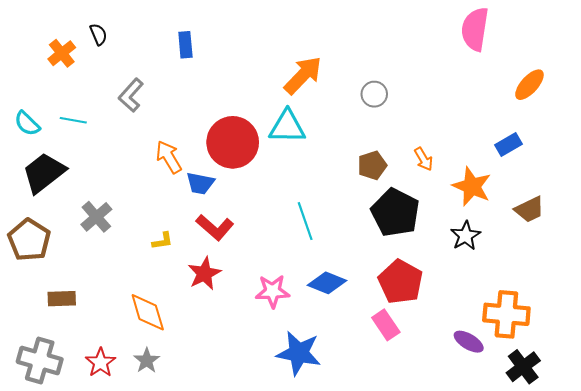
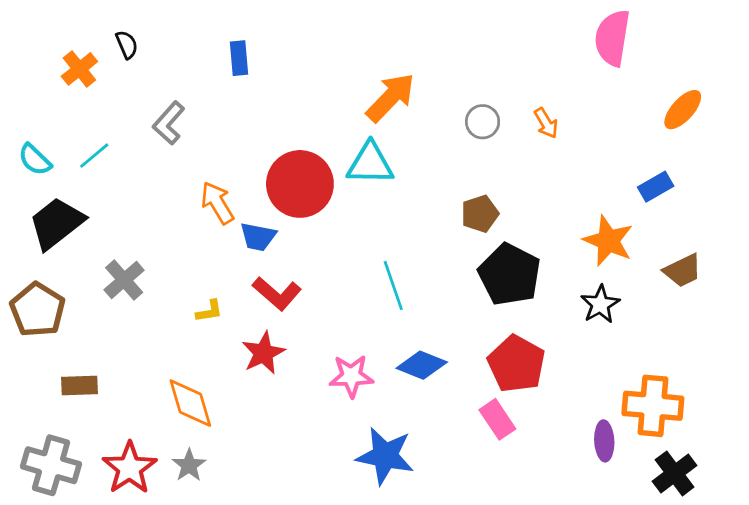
cyan line: (73, 120) -> (94, 156), turned -50
orange arrow: (424, 159) -> (546, 123), moved
purple ellipse: (469, 342) -> (604, 441), turned 56
red star: (101, 363) -> (129, 468), size x1.4

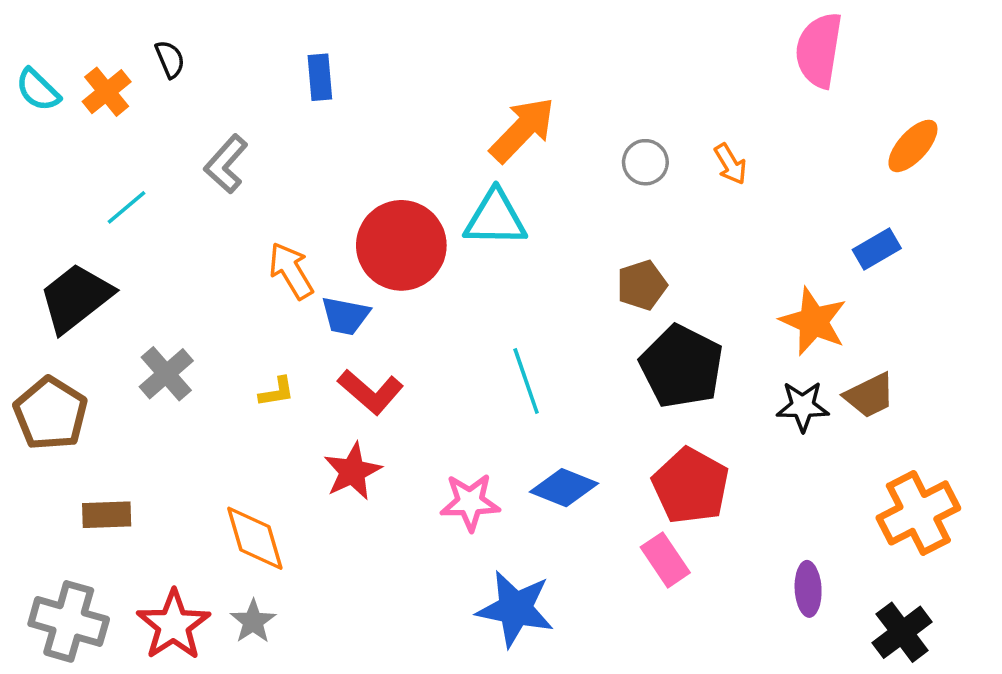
cyan semicircle: (35, 160) -> (38, 90), moved
brown trapezoid: (683, 271) -> (870, 395), moved
black star: (600, 304) -> (803, 406), turned 30
yellow L-shape: (209, 311) -> (277, 392), moved
orange cross: (653, 406) -> (918, 513), moved, turned -32

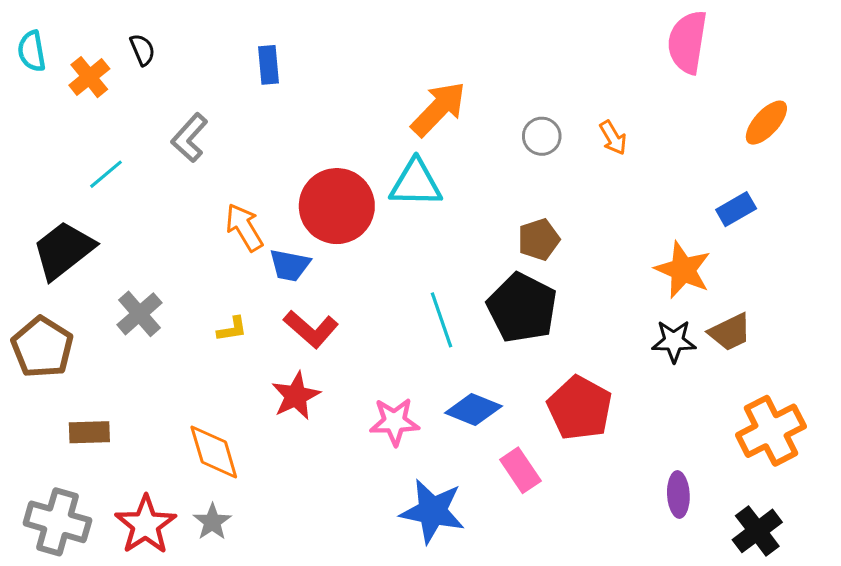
cyan semicircle: (38, 90) -> (32, 51), moved, turned 36
black pentagon: (682, 367) -> (522, 308), moved
pink rectangle: (665, 560) -> (520, 470), moved

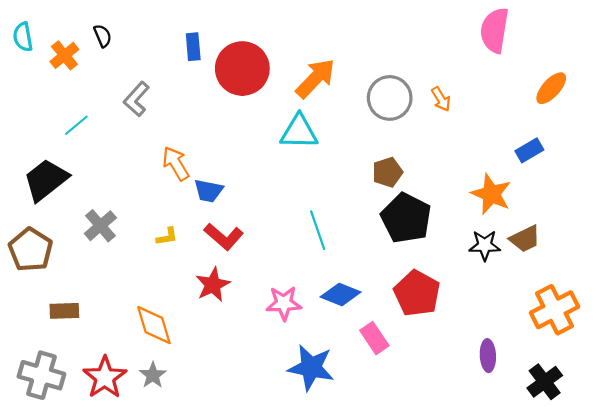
gray circle: (542, 136) -> (390, 98), size x1.6
red circle: (337, 206) -> (242, 69), moved
black pentagon: (522, 308) -> (406, 218), moved

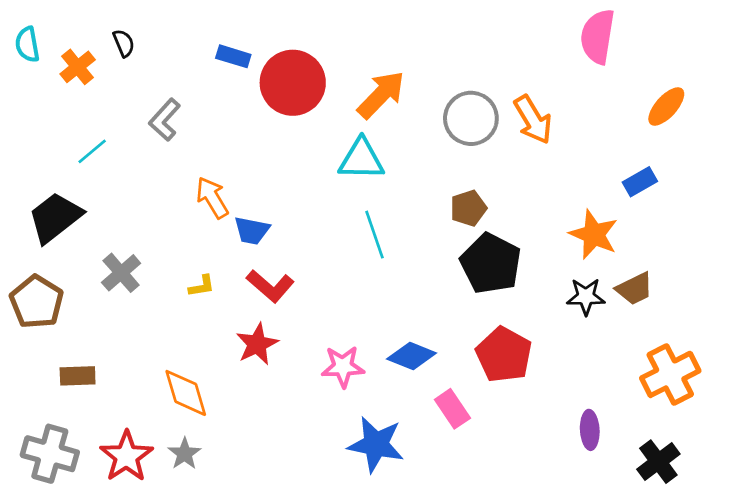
blue rectangle: (193, 47) -> (233, 56), turned -68
orange arrow: (441, 99) -> (533, 120), size x1.6
cyan line: (318, 230) -> (375, 235), moved

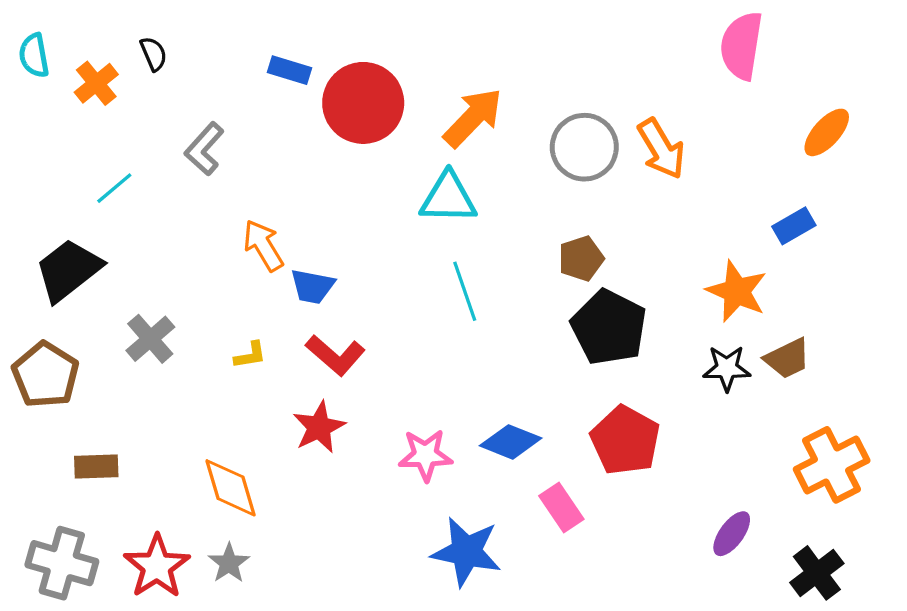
purple ellipse: (590, 430) -> (732, 534), turned 39

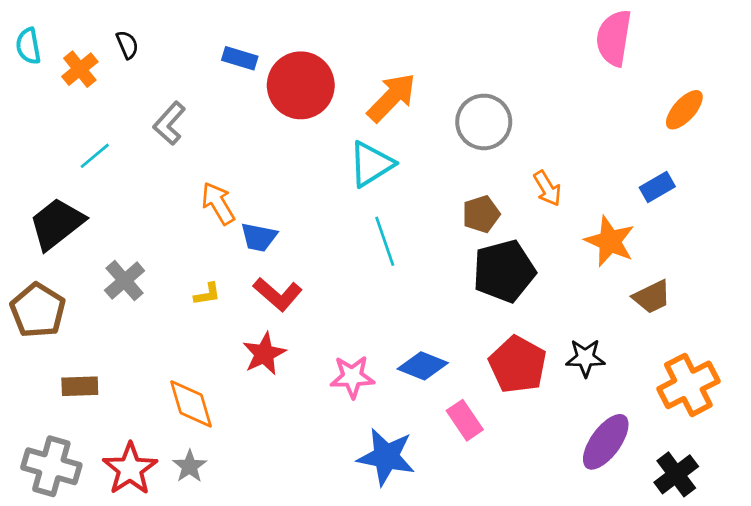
orange arrow: (661, 149) -> (547, 188), moved, size x0.7
cyan triangle: (448, 198) -> (371, 164), turned -33
black pentagon: (609, 327) -> (504, 271), turned 30
black star: (727, 368) -> (585, 358), moved
purple ellipse: (732, 534) -> (606, 442), size x1.5

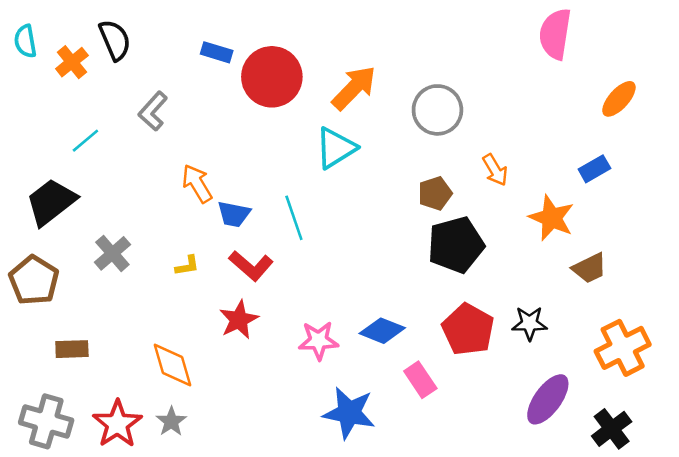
black semicircle: (127, 45) -> (115, 40), size x1.6
cyan line: (385, 241) -> (294, 218), moved

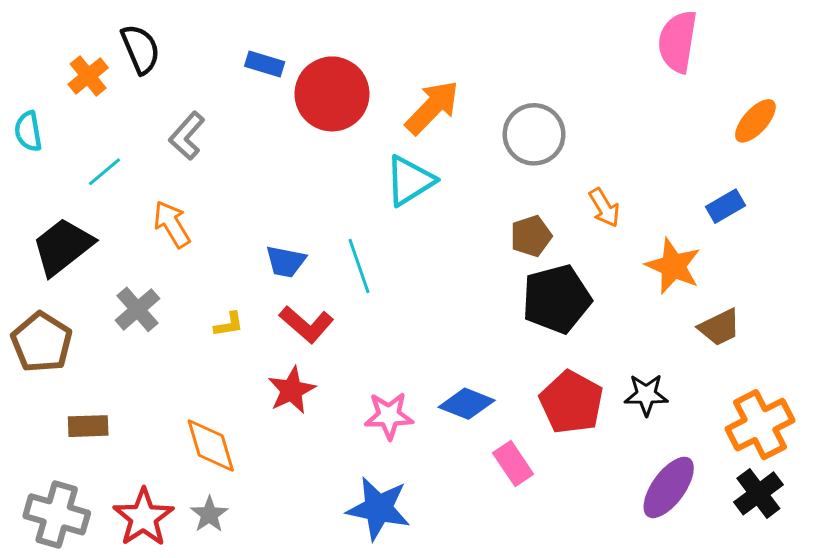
cyan semicircle: (25, 41) -> (28, 131), moved
orange arrow: (197, 184) -> (172, 224), moved
blue star: (349, 413) -> (378, 508), moved
black cross: (612, 429) -> (758, 493), moved

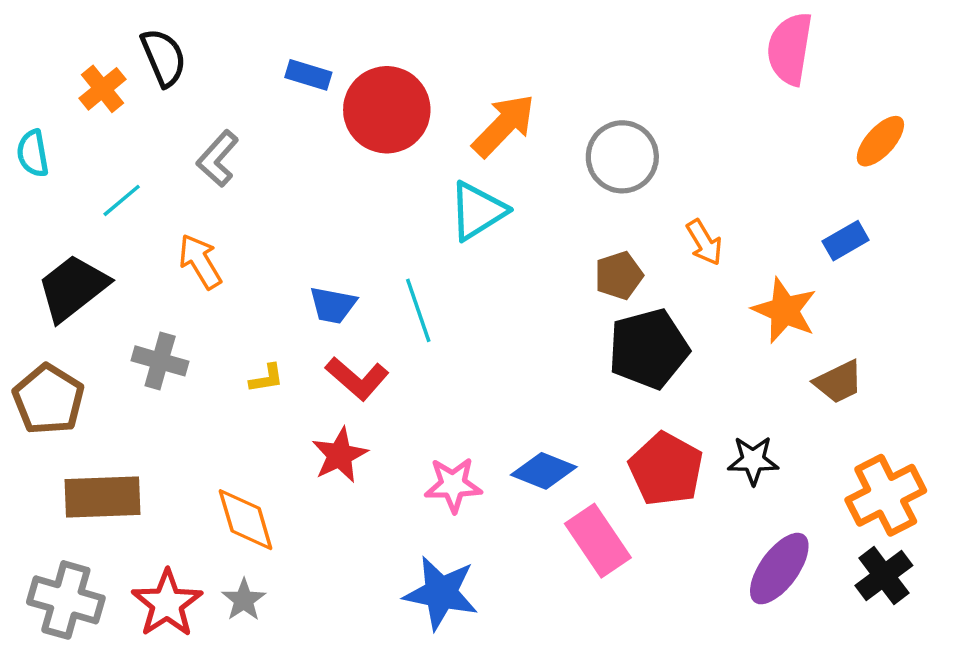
gray cross: (137, 309) -> (160, 361), turned -33
brown rectangle: (88, 426) -> (102, 497), size x1.6
pink rectangle: (513, 464) -> (598, 541), size x1.4

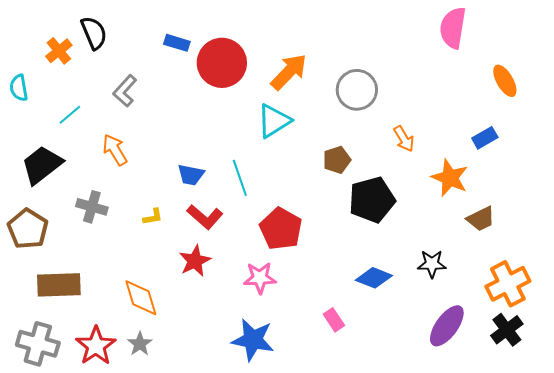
orange ellipse: (880, 141) -> (505, 81), turned -72
brown pentagon: (619, 275) -> (337, 160), moved
red pentagon: (666, 469) -> (281, 229), moved
blue diamond: (544, 471) -> (374, 278), moved
pink rectangle: (598, 541) -> (334, 320), moved, size x0.6

